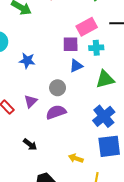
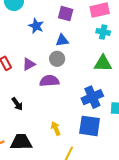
purple square: (71, 44) -> (66, 14), moved
blue triangle: (76, 66) -> (62, 40), moved
yellow arrow: (76, 158) -> (56, 128), turned 32

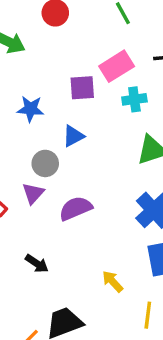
purple square: (66, 14) -> (82, 88), moved
blue star: (36, 26) -> (31, 109), moved
gray circle: (57, 59) -> (45, 163), moved

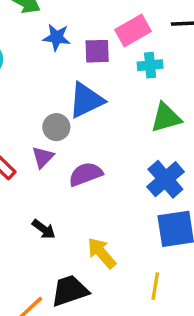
blue star: (31, 109) -> (57, 37), moved
blue triangle: (73, 136) -> (86, 100), size x1.6
yellow arrow: (113, 281) -> (102, 253), moved, size x1.4

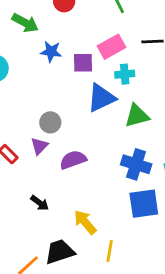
blue triangle: (86, 100) -> (101, 98), moved
blue cross: (165, 179) -> (136, 164), turned -32
yellow line: (155, 286) -> (110, 251), moved

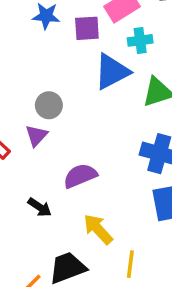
purple semicircle: (73, 160) -> (80, 176), moved

